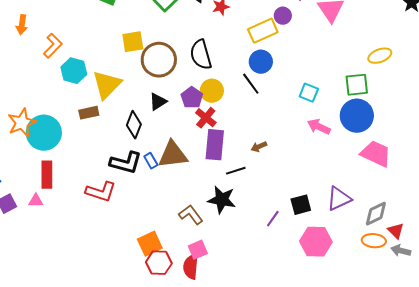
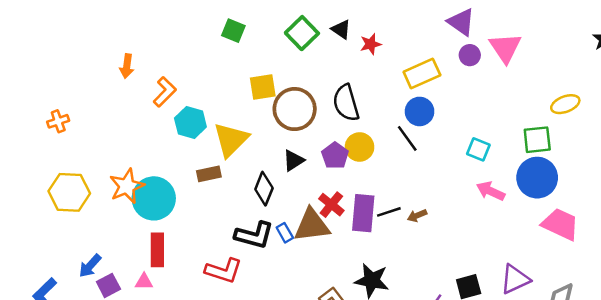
purple circle: (283, 16) -> (470, 55), moved
red cross: (206, 118) -> (331, 205), moved
black line: (236, 171) -> (389, 212), moved

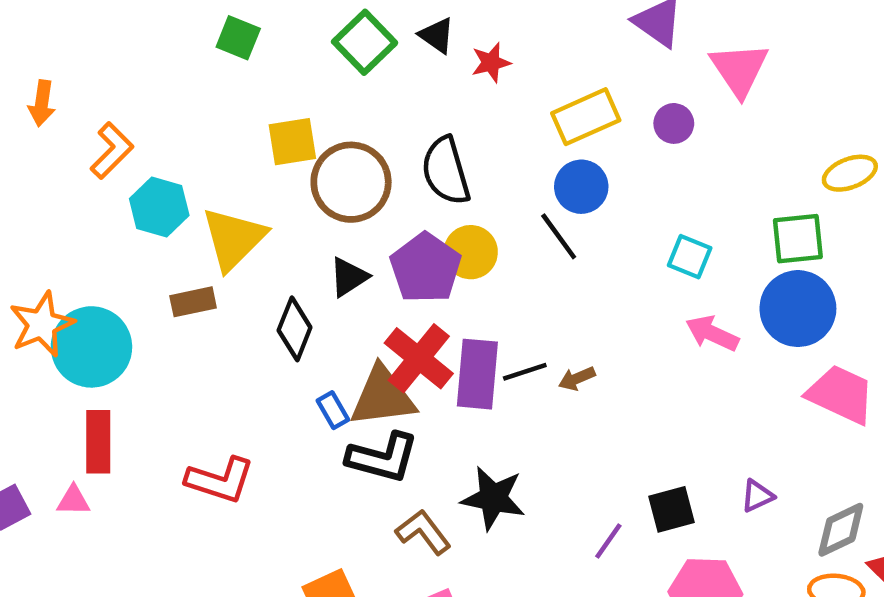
purple circle: (470, 55) -> (674, 123), moved
purple pentagon: (335, 156) -> (426, 268), size x1.4
red cross: (331, 205) -> (419, 358), size x1.4
black L-shape: (254, 235) -> (383, 458), moved
purple triangle: (515, 279) -> (757, 496), size x0.6

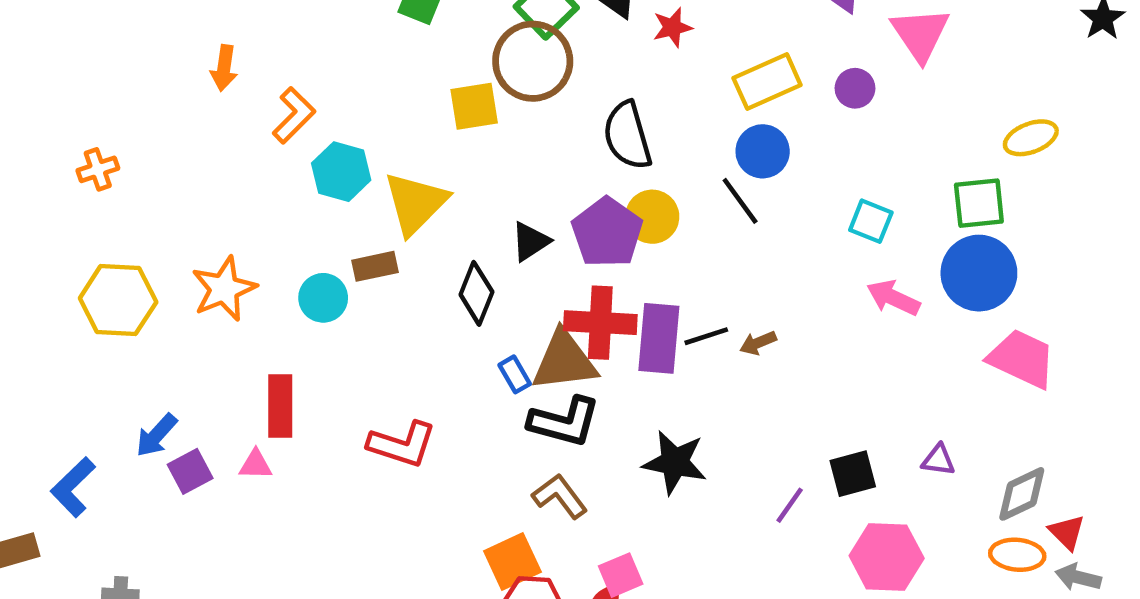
brown circle: (351, 182) -> (533, 61), moved
cyan circle: (91, 347) -> (323, 298), moved, size x0.6
red cross: (419, 358) -> (600, 323), turned -36
purple triangle: (757, 496) -> (938, 460), turned 33
brown L-shape: (423, 532) -> (560, 496), moved

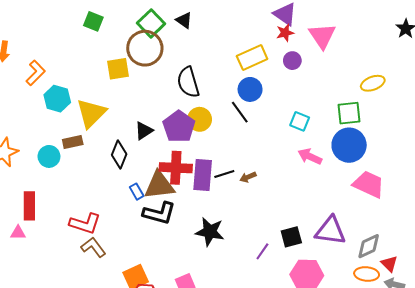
red star: (672, 27) -> (285, 33), moved
purple triangle: (938, 460) -> (330, 231), size x2.0
brown L-shape: (560, 496) -> (93, 247), moved

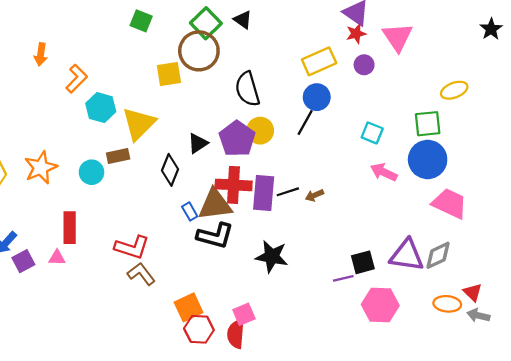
black line: (240, 112) -> (305, 123), turned 65
gray diamond: (369, 246) -> (438, 255), moved
purple line: (262, 251) -> (343, 278), moved, turned 42

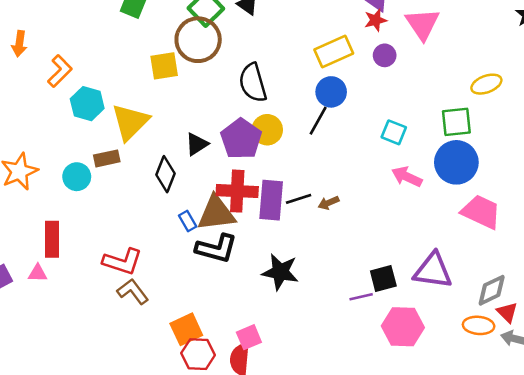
gray diamond: (438, 255) -> (492, 290), moved

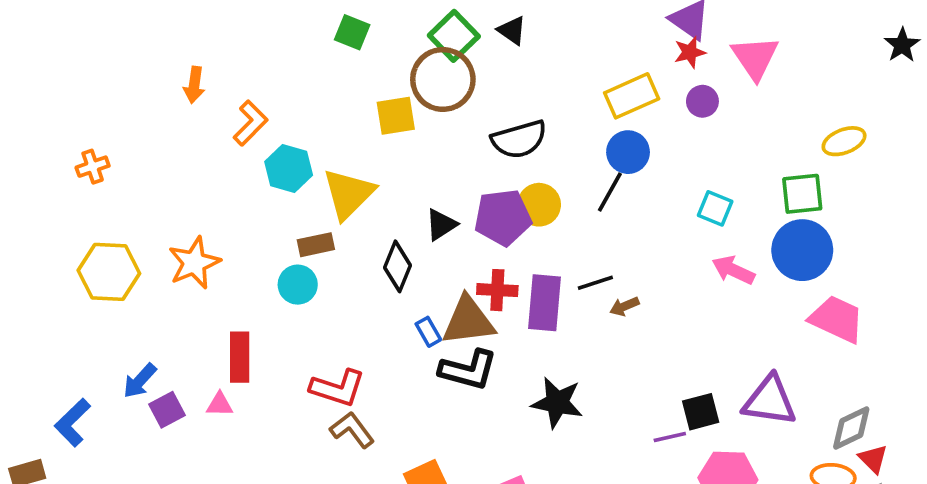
black semicircle: (253, 83) -> (519, 139), turned -90
purple pentagon: (241, 139) -> (503, 217), turned 30
cyan circle: (77, 177) -> (298, 285), moved
red cross: (237, 191) -> (497, 290), size x0.7
black line: (299, 199) -> (595, 283), moved

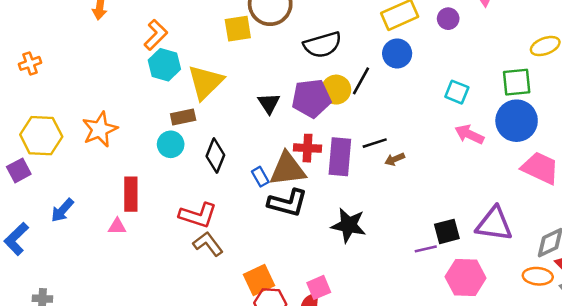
orange L-shape: (250, 123) -> (156, 35), moved
black line: (610, 192) -> (361, 81), moved
black triangle: (441, 225) -> (269, 103), turned -30
black diamond: (398, 266) -> (215, 156), moved
purple square: (167, 410) -> (19, 170), moved

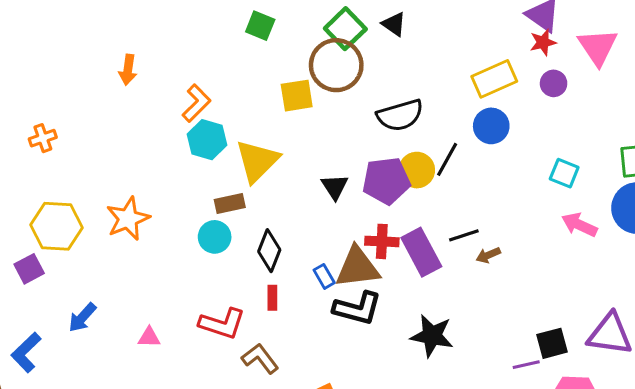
purple rectangle: (340, 157) -> (421, 252), turned -33
red rectangle: (131, 194) -> (272, 298), moved, size x0.6
red L-shape: (198, 215) -> (222, 324), moved

